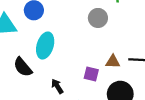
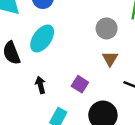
brown triangle: (113, 62) -> (110, 59), moved, turned 40

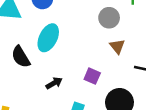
black arrow: (40, 85) -> (54, 83), turned 84

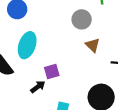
purple square: (92, 76) -> (52, 72), moved, turned -32

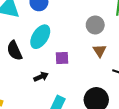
purple square: (52, 72) -> (62, 58), moved

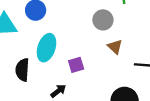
black semicircle: (15, 51) -> (22, 70), turned 42

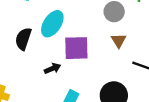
purple square: (76, 65) -> (76, 48), size x1.6

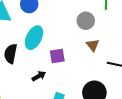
purple square: (76, 48) -> (57, 56), size x0.7

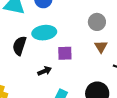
cyan ellipse: (34, 38) -> (44, 33), turned 50

